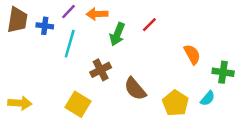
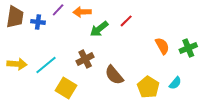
green arrow: (117, 34) -> (99, 29), turned 30
cyan line: (70, 44) -> (46, 65), moved, turned 35
green cross: (223, 72) -> (188, 48), moved, turned -30
yellow arrow: (20, 103) -> (17, 64), moved

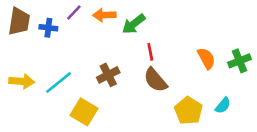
red line: (126, 21) -> (150, 52), moved, turned -56
green arrow: (99, 29) -> (134, 24), moved
brown semicircle: (114, 75) -> (155, 80), moved

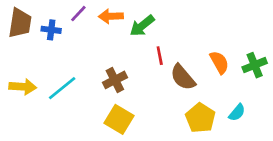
brown semicircle: (155, 80) -> (183, 77), moved
yellow square: (84, 112) -> (119, 119), moved

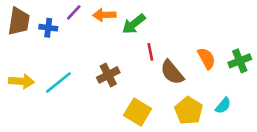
yellow square: (119, 119) -> (138, 112), moved

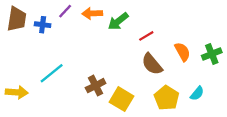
red line: (150, 52) -> (146, 36), moved, turned 70
brown cross: (108, 75) -> (96, 86), moved
yellow arrow: (21, 81) -> (17, 92), moved

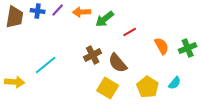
blue cross: (43, 25) -> (38, 11), moved
brown semicircle: (152, 64) -> (118, 63), moved
brown cross: (96, 86) -> (93, 55), moved

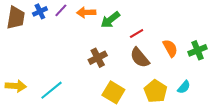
blue cross: (38, 11) -> (40, 11), turned -32
brown semicircle: (118, 63) -> (140, 58), moved
cyan line: (46, 65) -> (51, 90), moved

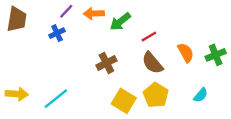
blue cross: (40, 11) -> (57, 33), moved
yellow pentagon: (155, 91) -> (156, 95), moved

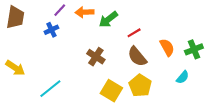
brown cross: (106, 63) -> (96, 57), turned -30
yellow arrow: (17, 94) -> (15, 68), moved, turned 30
cyan semicircle: (201, 95) -> (183, 77), moved

